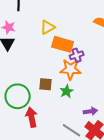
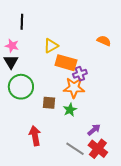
green circle: (18, 96) -> (21, 87), moved
purple arrow: (91, 111) -> (94, 130), turned -32

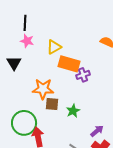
pink star: (12, 46) -> (27, 41), moved
green circle: (21, 87) -> (24, 123), moved
orange star: (74, 88) -> (43, 89), moved

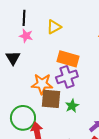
yellow triangle: (54, 47) -> (54, 27), moved
purple cross: (83, 75) -> (67, 77), moved, size x1.5
brown square: (52, 104) -> (51, 99), size x1.5

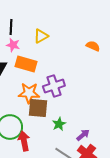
orange rectangle: (68, 59) -> (26, 64), moved
green star: (72, 106) -> (59, 124), moved

